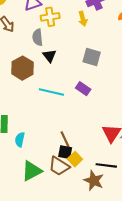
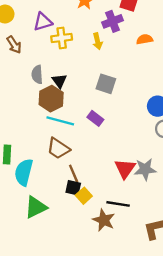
gray semicircle: (38, 37) -> (37, 75), moved
brown hexagon: (22, 68) -> (51, 99), moved
cyan semicircle: (20, 140) -> (24, 172), size x1.6
brown trapezoid: (59, 166) -> (58, 148), moved

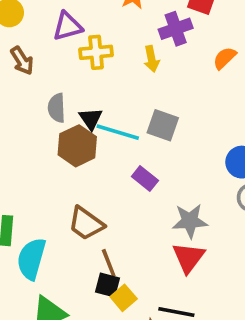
orange semicircle: (145, 39) -> (225, 58), turned -35
cyan line: (60, 121) -> (118, 132), moved
gray star: (145, 169) -> (190, 221), moved

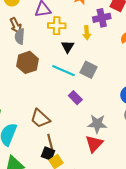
gray semicircle: (57, 108) -> (20, 36), moved
black triangle: (91, 119) -> (68, 47), moved
brown hexagon: (77, 146) -> (28, 62), moved

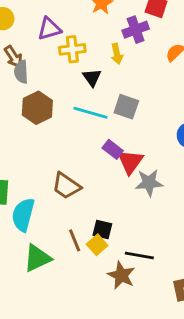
brown line: (50, 142) -> (75, 240), moved
red triangle: (94, 144) -> (130, 162), moved
black square: (48, 154) -> (102, 229), moved

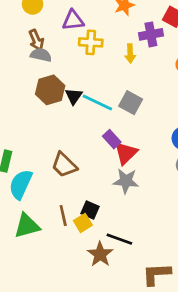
gray semicircle: (21, 72) -> (41, 55), turned 96
black triangle: (92, 77) -> (74, 96), moved
gray star: (149, 183) -> (126, 181), moved

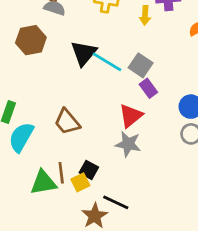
brown hexagon: (50, 90) -> (31, 40), moved
black triangle: (74, 96) -> (84, 53), size x1.5
purple rectangle: (112, 139) -> (148, 88), moved
green triangle: (27, 226) -> (43, 183), moved

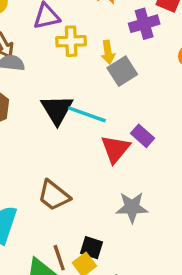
yellow arrow: (145, 15) -> (108, 52), moved
gray square: (141, 65) -> (122, 71), moved, turned 35
red triangle: (131, 116) -> (115, 149), moved

